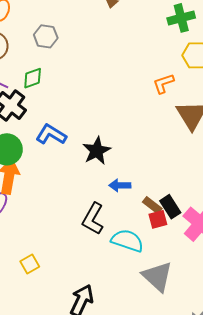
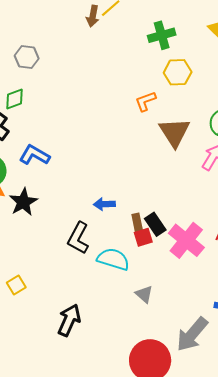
black star: (97, 151) -> (23, 202), moved
brown rectangle: (152, 205) -> (137, 223), turned 42
gray triangle: (157, 276) -> (144, 294), size x0.6

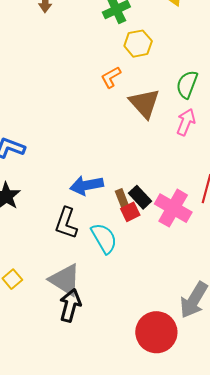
blue arrow: (104, 204) -> (87, 185), size x1.5
cyan semicircle: (113, 259) -> (104, 238), turned 52
gray triangle: (144, 294) -> (65, 280), moved, size x1.8

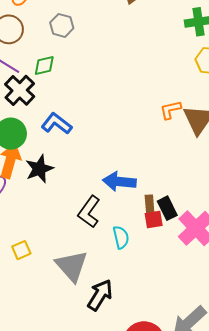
orange L-shape: (111, 77) -> (170, 110), moved
cyan semicircle: (104, 238) -> (121, 237), size x0.7
black arrow: (70, 305) -> (100, 295), moved

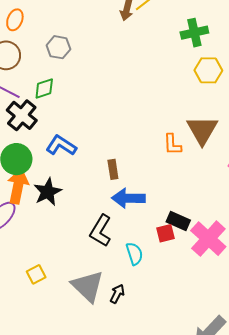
orange L-shape: (170, 110) -> (172, 145), moved, turned -75
brown rectangle: (150, 205) -> (113, 169), moved
black rectangle: (167, 208) -> (178, 221), turned -35
black arrow: (100, 295) -> (117, 294), moved, size x0.6

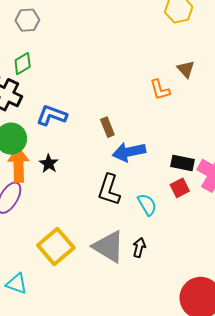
brown triangle: (202, 130) -> (186, 69), size x0.6
black star: (48, 192) -> (49, 164), size x0.7
red square: (166, 233) -> (180, 188), moved
yellow square: (36, 274) -> (56, 247), size x1.8

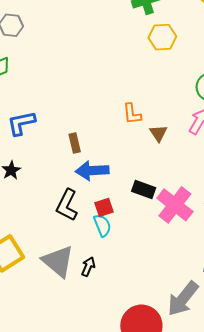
brown triangle: (186, 69) -> (158, 133), moved
blue L-shape: (52, 115) -> (21, 123), turned -40
red square: (180, 188) -> (104, 207), moved

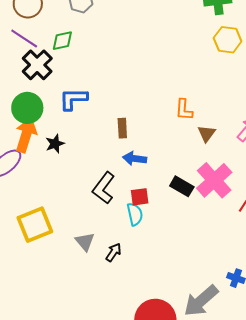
blue arrow: (92, 171) -> (135, 158), size x0.7
pink cross: (175, 205) -> (214, 180), moved
gray triangle: (58, 261) -> (85, 242), size x0.6

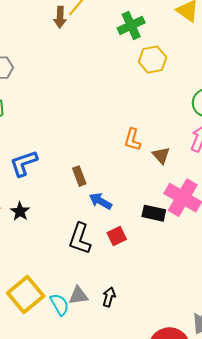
orange L-shape: (184, 110) -> (132, 140), turned 30
blue arrow: (135, 158) -> (100, 201), turned 40
cyan semicircle: (135, 214) -> (60, 304), moved
gray triangle: (85, 242) -> (78, 296), turned -40

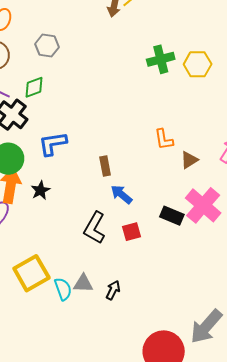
green cross: (131, 25) -> (161, 59), moved
orange L-shape: (132, 140) -> (164, 139), turned -35
brown triangle: (161, 155) -> (189, 160), turned 30

